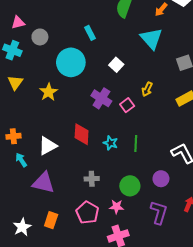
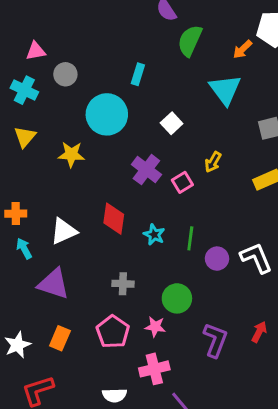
cyan rectangle: (90, 33) -> (138, 74), turned 40
yellow star: (49, 92) -> (71, 154), turned 30
purple circle: (161, 179) -> (217, 259), moved

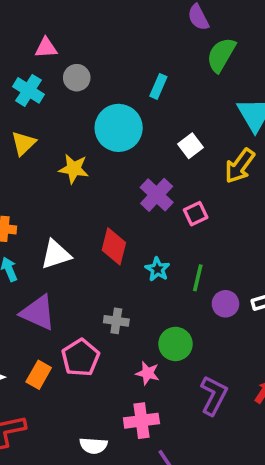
yellow arrow: (213, 162) -> (240, 166), moved, size x1.5
pink pentagon: (113, 332) -> (81, 358), moved

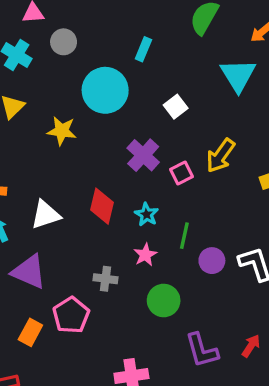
yellow arrow: (240, 166) -> (220, 156), moved
cyan star: (157, 269) -> (146, 214), moved
pink star: (148, 373) -> (145, 255), moved, turned 30
purple L-shape: (214, 395) -> (202, 350), turned 138

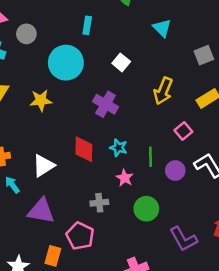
cyan triangle: (238, 75) -> (162, 28), size x0.7
pink square: (181, 173) -> (183, 131), moved

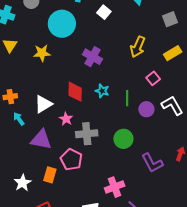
white square: (121, 62) -> (104, 12), moved
pink star: (125, 178) -> (66, 119), moved
gray cross: (99, 203) -> (87, 134), size x1.5

